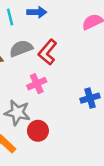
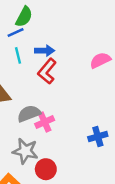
gray semicircle: (21, 48) -> (29, 114), moved
red L-shape: (48, 52) -> (47, 71), moved

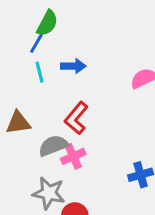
blue line: (16, 32) -> (37, 43), turned -35
red L-shape: (47, 71) -> (76, 118), moved

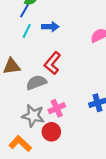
cyan line: (40, 72) -> (27, 31), turned 40
pink cross: (73, 156) -> (57, 108), moved

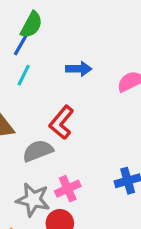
blue arrow: (50, 27) -> (79, 69), moved

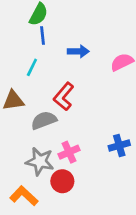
blue line: (20, 45) -> (42, 36), moved, turned -36
cyan line: (24, 75) -> (32, 67), moved

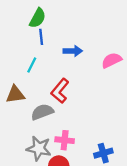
blue cross: (119, 145) -> (103, 153), moved
pink cross: (69, 152) -> (65, 140), turned 30

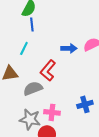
blue arrow: (73, 51) -> (69, 48), moved
blue cross: (103, 153) -> (85, 104), moved

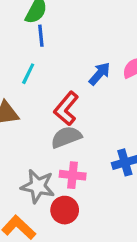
blue arrow: (69, 48) -> (100, 74), turned -49
gray semicircle: (33, 88) -> (66, 137), moved

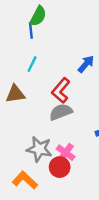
blue line: (41, 36) -> (31, 31), moved
pink cross: (73, 175) -> (66, 153), moved, turned 30

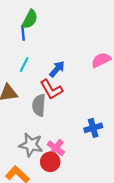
blue arrow: (86, 64) -> (57, 69), moved
red L-shape: (61, 90) -> (51, 89), turned -70
gray semicircle: (61, 112) -> (39, 105), moved, turned -65

